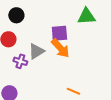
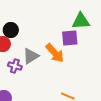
black circle: (16, 15) -> (11, 30), moved
purple square: (59, 33) -> (70, 38), moved

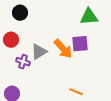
black circle: (11, 30) -> (20, 13), moved
purple square: (70, 38) -> (80, 44), moved

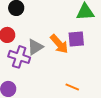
purple cross: (23, 62) -> (19, 57), size x1.5

